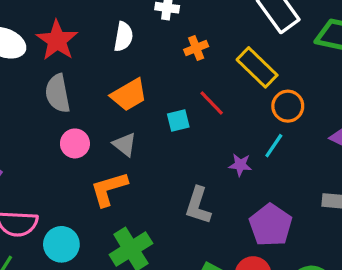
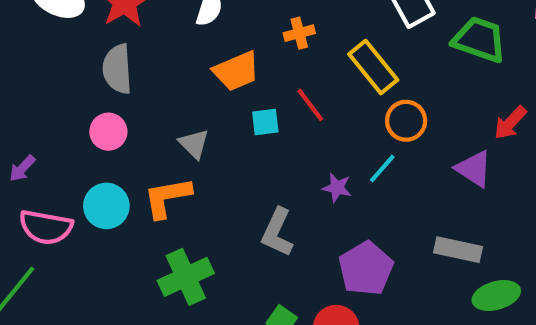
orange trapezoid: (129, 95) -> (236, 71), moved
pink circle: (75, 143) -> (108, 132), moved
cyan circle: (61, 244) -> (106, 206), moved

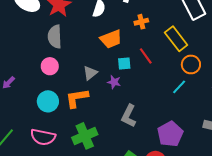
gray triangle: (194, 144) -> (90, 73), turned 35
purple star: (337, 188) -> (114, 82), moved
pink semicircle: (46, 227) -> (43, 137), moved

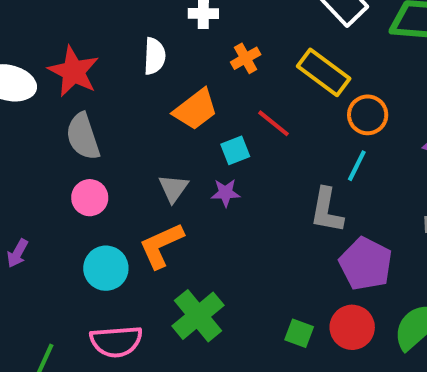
gray L-shape: (129, 116) -> (327, 210), moved

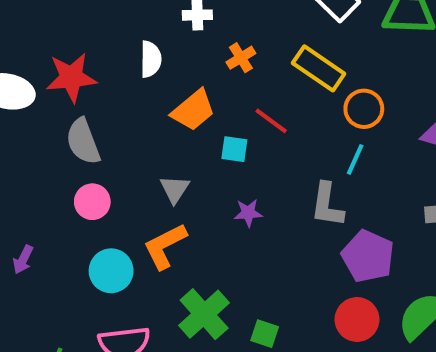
red star: (74, 71) -> (71, 77), turned -30
cyan square: (235, 150) -> (234, 149), turned 32
purple star: (226, 193) -> (248, 213), moved
green square: (299, 333) -> (265, 334), moved

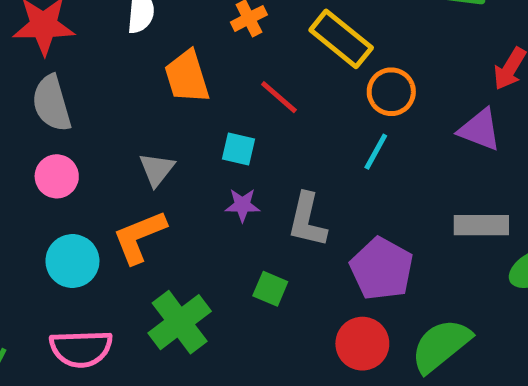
orange trapezoid: (193, 110) -> (187, 77), turned 108
cyan square: (234, 149) -> (239, 149), moved
gray L-shape: (327, 205) -> (307, 220), moved
green square: (265, 334) -> (270, 289), moved

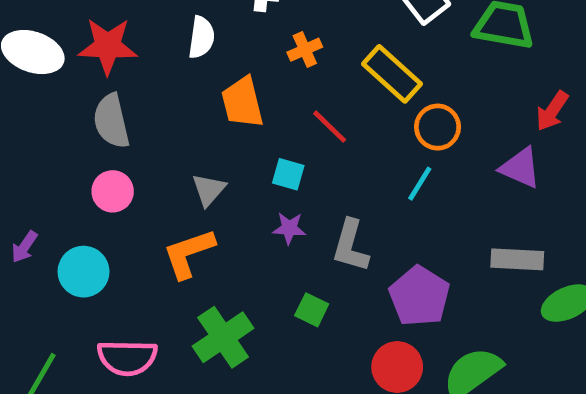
cyan circle: (72, 261) -> (84, 272), moved

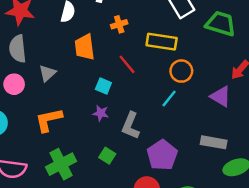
yellow rectangle: (392, 74) -> (162, 42), turned -40
gray triangle: (209, 190) -> (47, 73), moved

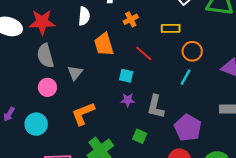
yellow rectangle: (162, 42) -> (171, 28), size x0.7

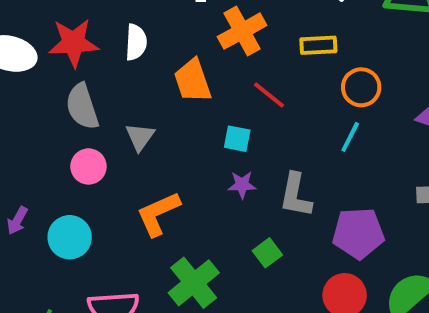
white semicircle: (84, 16) -> (136, 42), moved
orange cross: (131, 19) -> (242, 31), size x1.6
purple pentagon: (188, 128) -> (358, 233), turned -30
green square: (140, 136) -> (267, 253), turned 32

